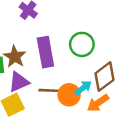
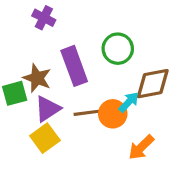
brown diamond: (105, 77) -> (153, 84), turned 36
orange arrow: (98, 103) -> (141, 147), moved

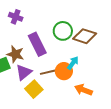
brown diamond: (153, 84) -> (85, 36), moved, turned 35
yellow square: (45, 138) -> (34, 89), moved
orange arrow: (141, 147) -> (83, 90), turned 72

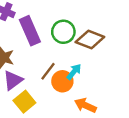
purple rectangle: (37, 44) -> (30, 31), moved
brown line: (48, 72) -> (48, 71), moved, turned -42

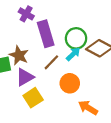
brown line: (48, 71) -> (51, 62), moved
cyan arrow: (74, 72) -> (73, 54), moved

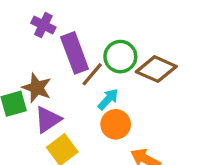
cyan arrow: (73, 54) -> (108, 99), moved
brown line: (51, 62) -> (92, 74), moved

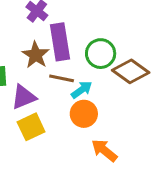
brown line: (92, 74) -> (62, 78), moved, turned 50
brown star: (37, 88) -> (36, 55), moved

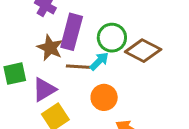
purple rectangle: (60, 42) -> (72, 32), turned 32
cyan arrow: (82, 90) -> (99, 61), moved

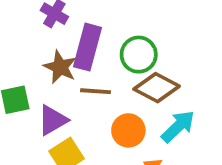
brown diamond: (143, 51) -> (157, 88), moved
cyan arrow: (99, 61) -> (178, 126), moved, size x1.4

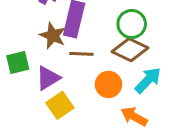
green circle: (139, 55) -> (132, 24), moved

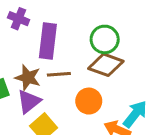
brown star: (53, 36) -> (28, 78), moved
cyan arrow: (148, 80) -> (135, 114), moved

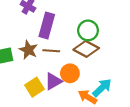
purple triangle: (29, 101) -> (53, 81), moved

